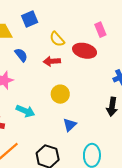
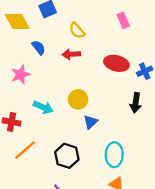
red ellipse: (85, 51) -> (116, 63), moved
yellow circle: (60, 94) -> (78, 99), moved

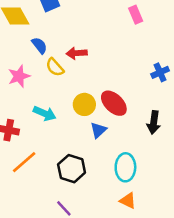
yellow semicircle: (77, 31) -> (55, 67), moved
red ellipse: (116, 63) -> (114, 103), moved, turned 30
black arrow: (136, 103) -> (154, 122), moved

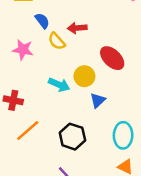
pink star: (19, 76) -> (23, 50), turned 30
red ellipse: (114, 103) -> (112, 58), moved
cyan arrow: (45, 113) -> (59, 85), moved

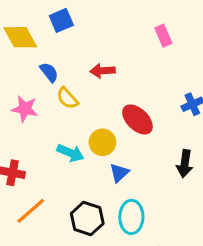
red arrow: (77, 28) -> (102, 71), moved
cyan ellipse: (123, 135) -> (131, 217), moved

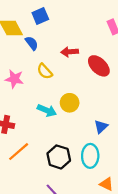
blue semicircle: (49, 72) -> (32, 43), moved
red ellipse: (137, 119) -> (99, 66), moved
blue triangle: (119, 173) -> (101, 127), moved

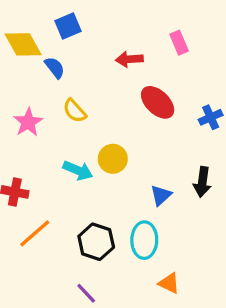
red arrow: (70, 52) -> (129, 59), moved
pink star: (14, 79) -> (28, 122), turned 30

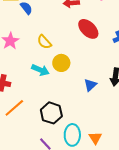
yellow semicircle: (75, 111) -> (44, 42), moved
cyan ellipse: (144, 240) -> (72, 135), moved
orange triangle: (169, 283) -> (95, 138), turned 32

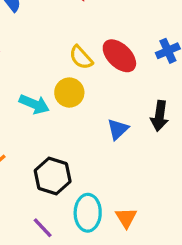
red ellipse: (88, 29) -> (119, 56), moved
yellow semicircle: (44, 42) -> (81, 57), moved

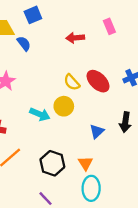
cyan ellipse: (88, 213) -> (91, 188), moved
orange triangle: (126, 218) -> (85, 163), moved

